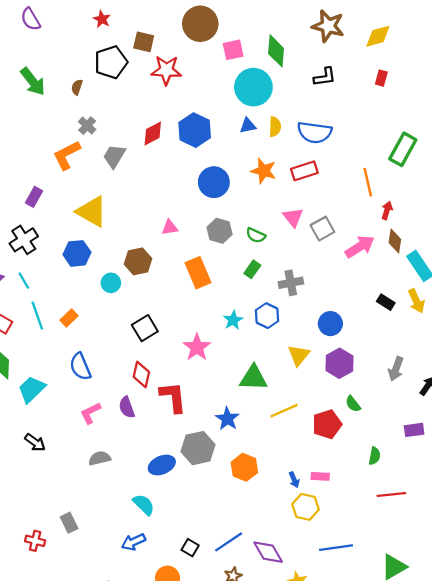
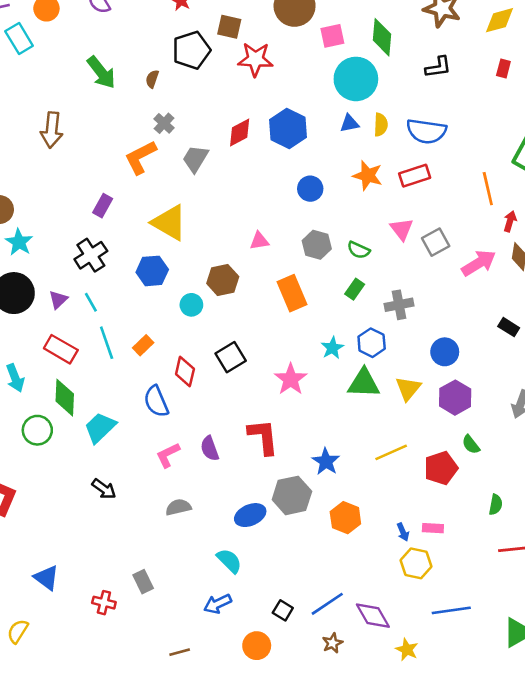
blue circle: (214, 182) -> (310, 189), size x0.7
red diamond: (141, 374) -> (185, 371), moved
green triangle: (253, 378) -> (364, 383), moved

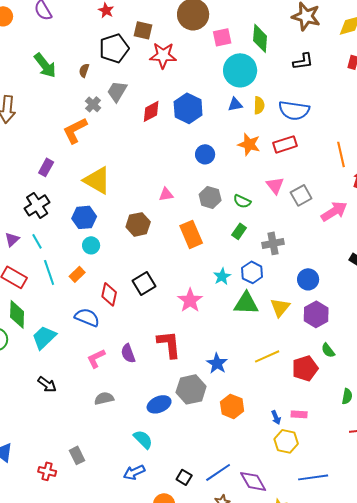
gray trapezoid: (195, 159) -> (117, 91), moved
cyan circle: (191, 305) -> (91, 245), moved
blue semicircle: (156, 401) -> (87, 317), turned 135

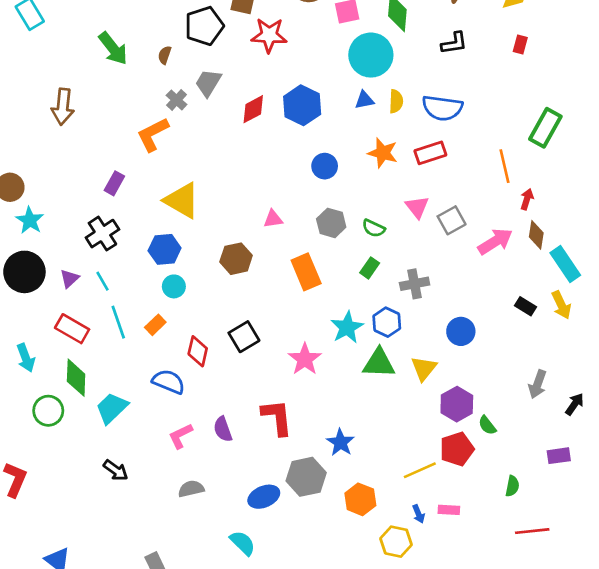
cyan star: (222, 276) -> (347, 327), size x1.4
purple hexagon: (316, 314) -> (457, 404), moved
yellow line: (267, 356) -> (420, 470), moved
yellow hexagon: (286, 441) -> (396, 542), moved

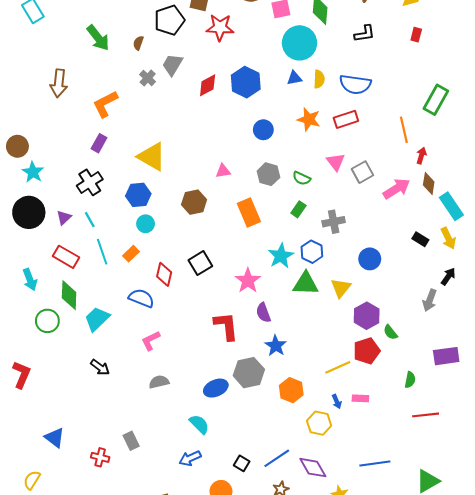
orange L-shape: (153, 134) -> (105, 104), moved
black arrow: (575, 404) -> (448, 276), moved
purple semicircle: (223, 429) -> (263, 313), moved
purple rectangle: (559, 456) -> (446, 356), size x1.4

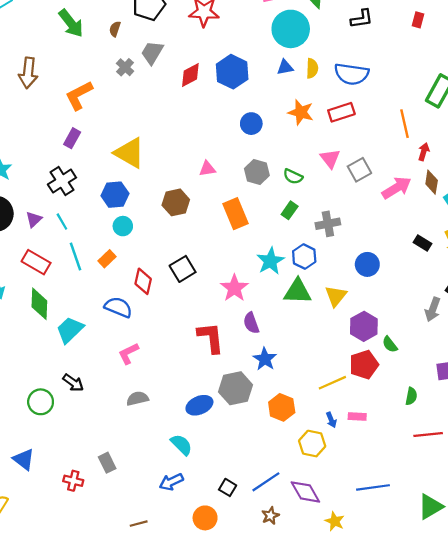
green circle: (47, 321) -> (41, 402), moved

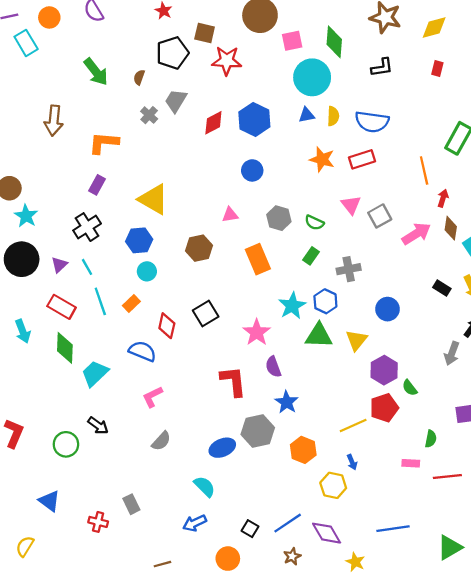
orange L-shape: (79, 95) -> (104, 143), turned 32
blue circle: (251, 124) -> (252, 170), moved
gray semicircle: (137, 398) -> (161, 441), turned 145
pink rectangle: (357, 416) -> (411, 463), moved

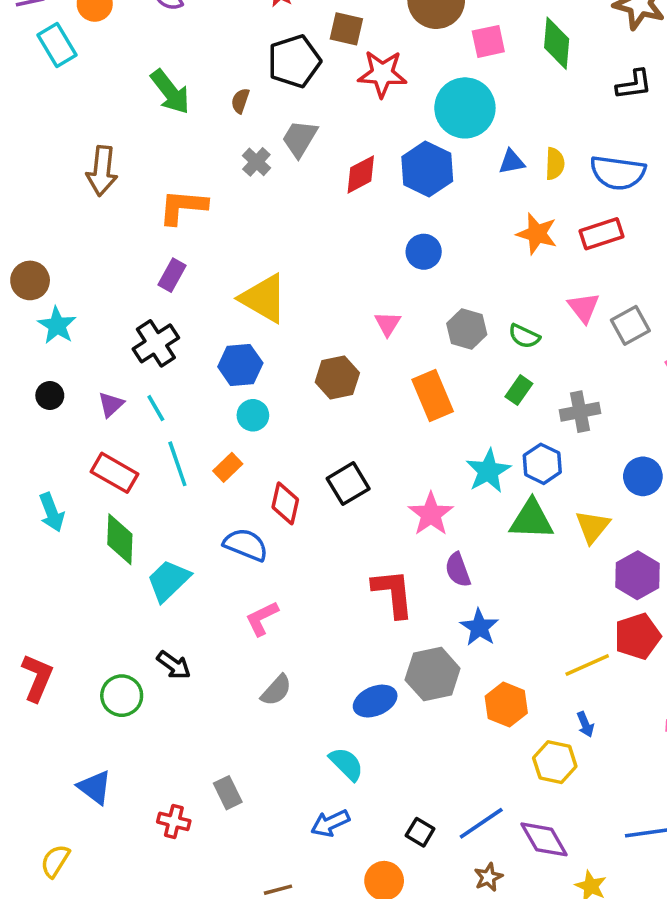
cyan circle: (312, 77) -> (465, 108), moved
pink triangle: (230, 215) -> (388, 324), turned -49
black circle: (22, 259) -> (50, 395), size x0.5

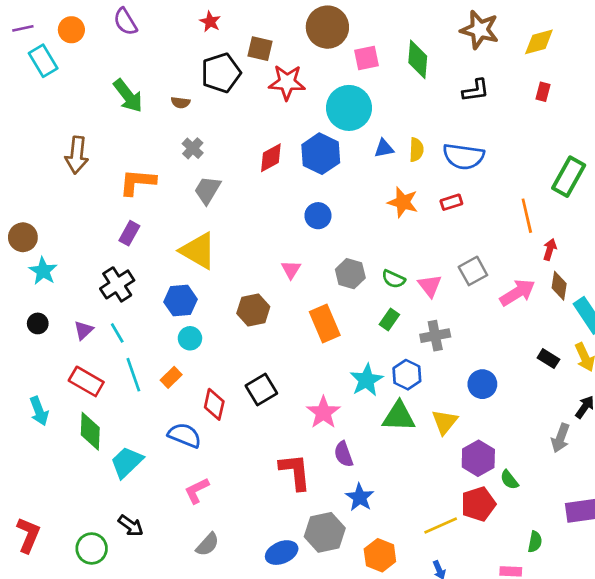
brown semicircle: (240, 101) -> (181, 103), turned -102
gray trapezoid: (300, 138) -> (207, 190), moved
red rectangle: (602, 234) -> (451, 202), size x0.7
pink triangle: (584, 307) -> (430, 286), moved

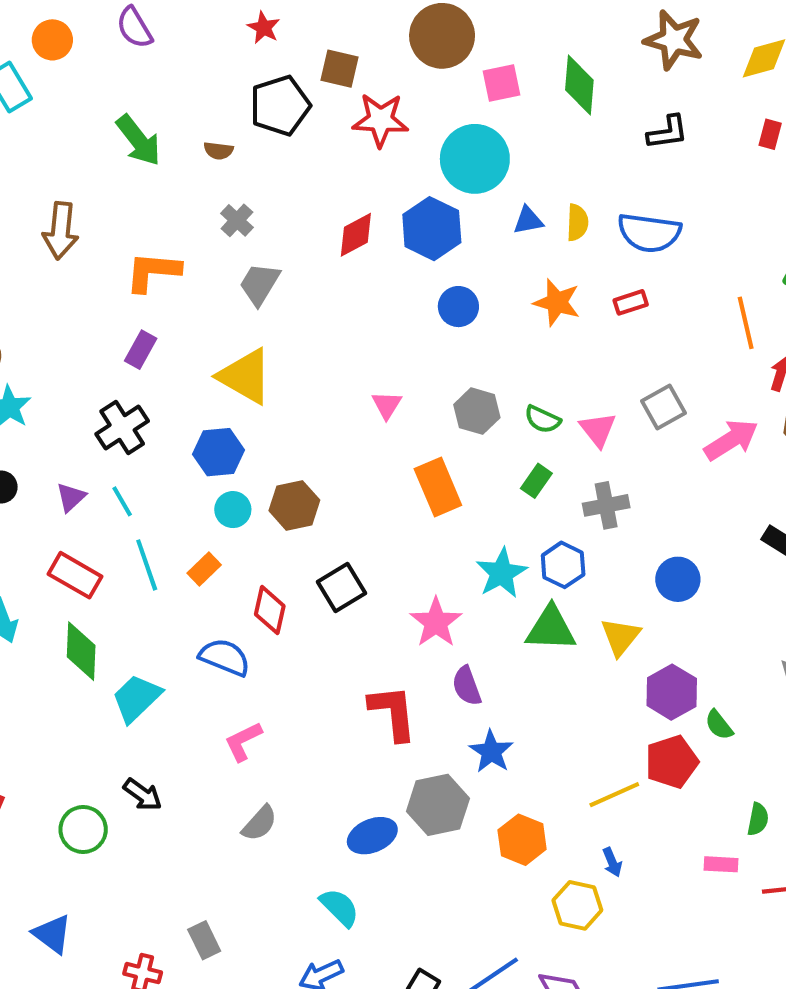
blue circle: (318, 216) -> (458, 307), moved
brown hexagon: (253, 310) -> (294, 505), moved

